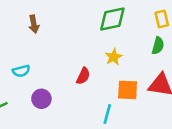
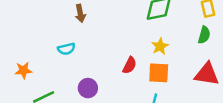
cyan semicircle: (21, 71) -> (66, 49), moved
orange square: (128, 90) -> (159, 73), moved

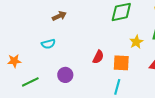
brown arrow: (80, 13) -> (59, 16), turned -104
yellow star: (160, 46) -> (136, 42), moved

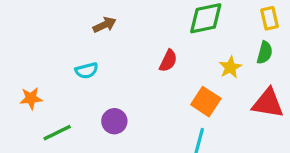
red semicircle: (98, 57) -> (168, 61), moved
orange square: (121, 63) -> (206, 102), turned 30

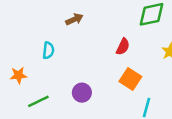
cyan semicircle: (87, 71) -> (48, 50), moved, turned -70
orange square: (206, 102) -> (130, 79), moved

